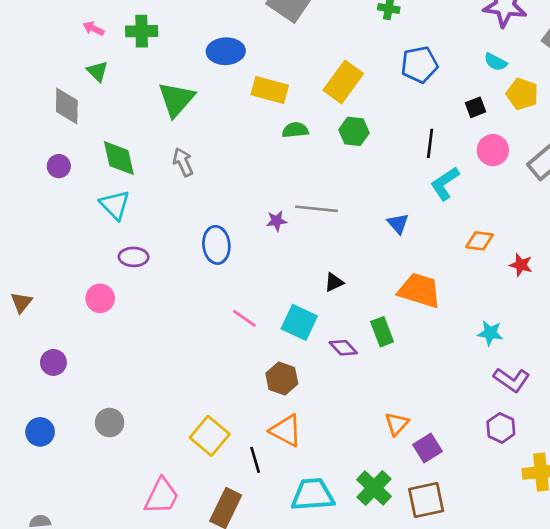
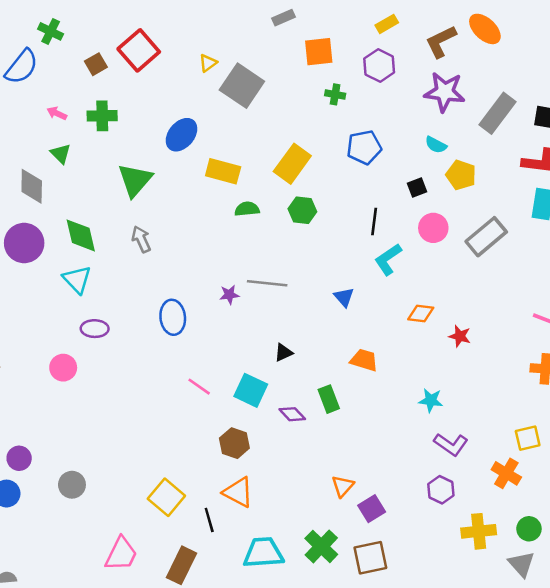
blue ellipse: (226, 51) -> (182, 135), turned -48
purple circle: (59, 166) -> (24, 243), size x1.8
orange trapezoid: (419, 290) -> (364, 360), size x0.7
purple circle: (53, 362) -> (19, 458), moved

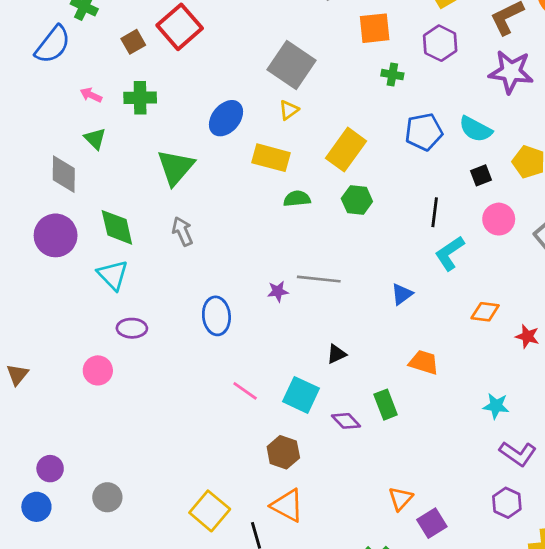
yellow triangle: (208, 63) -> (289, 110), moved
cyan semicircle: (436, 145) -> (476, 129), moved, size x1.4
blue triangle: (344, 297) -> (402, 294), turned 35

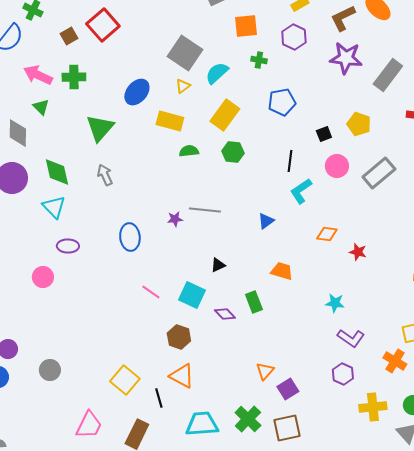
pink arrow: (91, 95) -> (38, 75), size x1.8
cyan semicircle: (476, 129) -> (217, 73), moved, turned 110

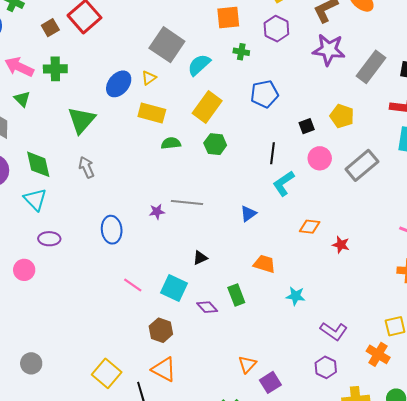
yellow triangle: (183, 86) -> (149, 78), moved
cyan star: (335, 303) -> (296, 296), moved

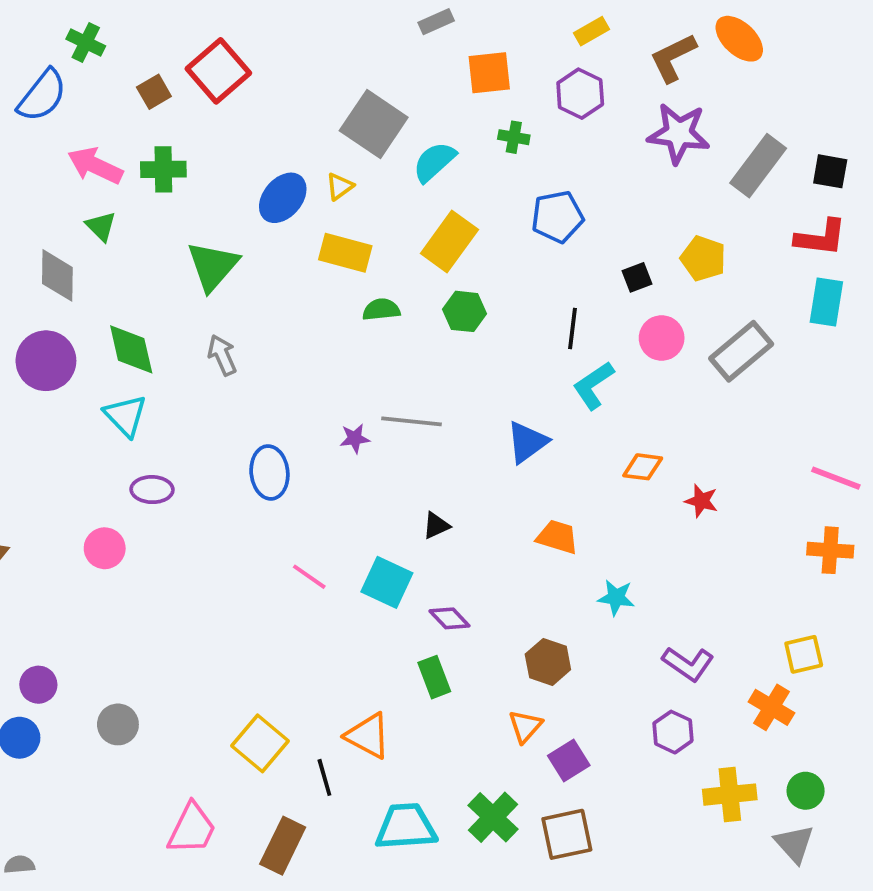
blue triangle: (248, 214) -> (527, 442), size x1.4
green rectangle: (236, 295) -> (434, 677), moved
brown hexagon: (161, 330) -> (548, 662), moved

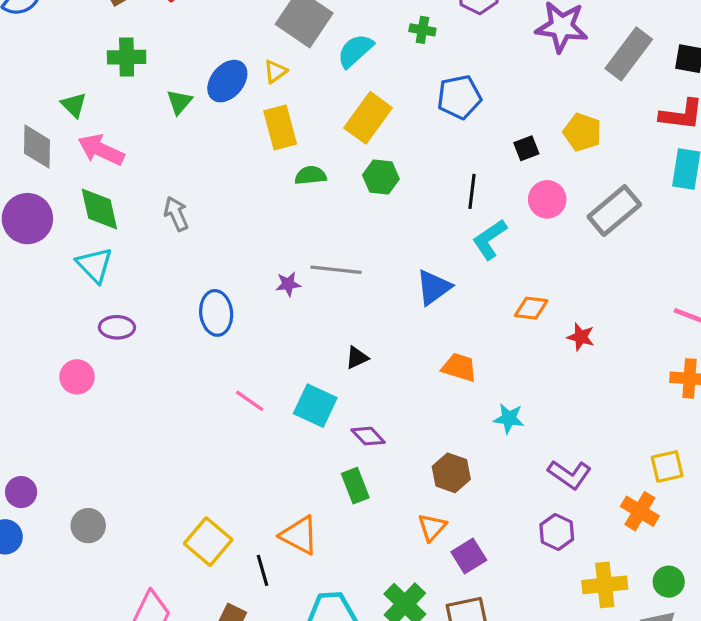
pink arrow: (95, 166) -> (101, 150), moved
yellow rectangle: (345, 253) -> (280, 127), turned 60
green triangle: (213, 266) -> (179, 102), moved, size x0.6

